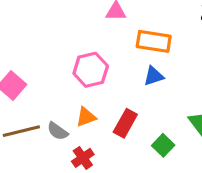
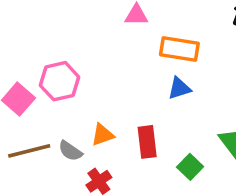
pink hexagon: (91, 70) -> (60, 81), moved
red rectangle: (125, 123) -> (147, 142), turned -36

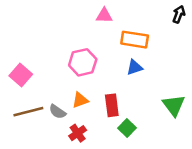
pink hexagon: (60, 81) -> (83, 62), moved
green square: (190, 167) -> (127, 128), moved

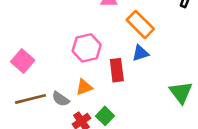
orange rectangle: (135, 40) -> (140, 24), turned 36
red rectangle: (112, 105) -> (117, 70), moved
green square: (127, 128) -> (105, 116), moved

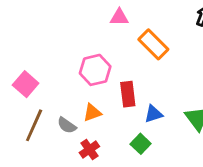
blue triangle: (140, 53) -> (153, 114), moved
brown line: (30, 99) -> (34, 125), turned -52
green square: (105, 116) -> (141, 144), moved

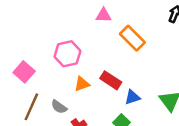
pink hexagon: (95, 70) -> (67, 54), moved
red rectangle: (128, 94) -> (111, 80), turned -50
orange triangle: (92, 113) -> (82, 84), moved

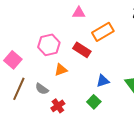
orange rectangle: (132, 38) -> (103, 32), turned -75
red rectangle: (111, 80) -> (82, 50), moved

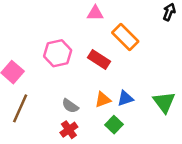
orange rectangle: (103, 32) -> (125, 37), turned 75
orange triangle: (61, 70) -> (103, 100), moved
gray semicircle: (42, 89) -> (70, 106), moved

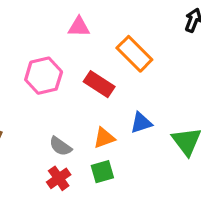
pink triangle: (95, 13) -> (79, 27), moved
blue triangle: (125, 98) -> (141, 123), moved
green square: (114, 125) -> (102, 172), moved, turned 30

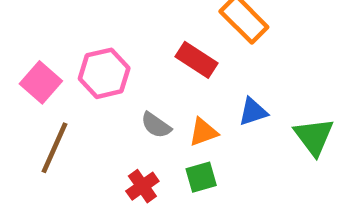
pink hexagon: (44, 76) -> (104, 73), moved
gray semicircle: (60, 146) -> (156, 125), moved

